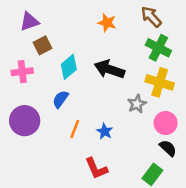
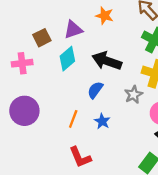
purple triangle: (29, 21) -> (73, 30), moved
blue semicircle: (60, 99) -> (95, 90), moved
red L-shape: (96, 168) -> (80, 157), moved

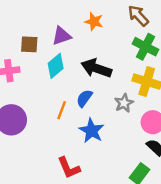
brown square: (42, 38) -> (29, 44), turned 30
orange line: (73, 119) -> (62, 110), moved
blue star: (102, 121) -> (92, 131), size x1.5

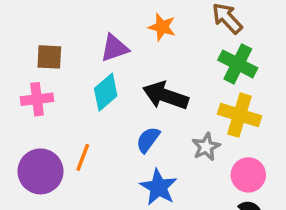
brown square: (29, 44) -> (49, 57), moved
orange line: (62, 110) -> (83, 157), moved

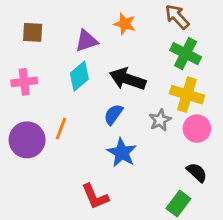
brown square: (49, 57) -> (33, 32), moved
pink circle: (248, 175) -> (197, 129), moved

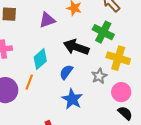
green cross: (186, 54) -> (103, 32), moved
cyan diamond: (79, 76) -> (40, 59), moved
pink circle: (197, 129) -> (121, 92), moved

